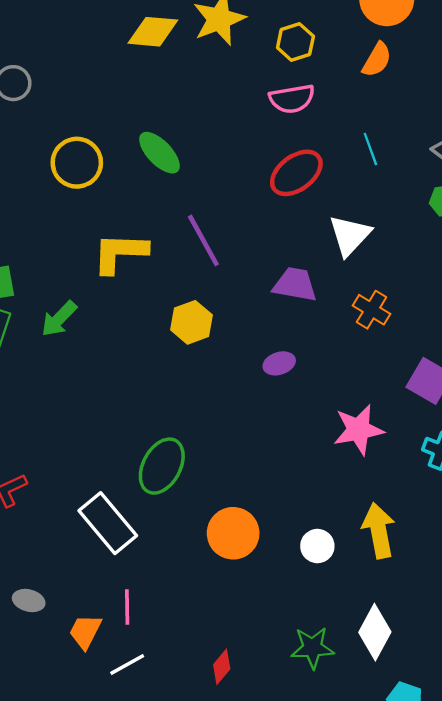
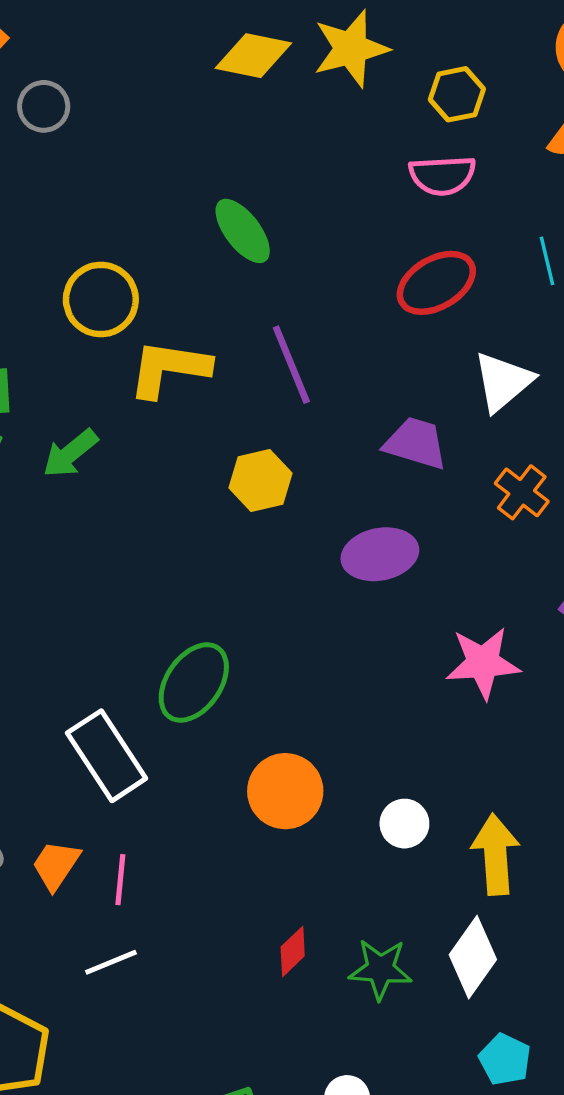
yellow circle: (77, 163) -> (101, 299), moved
purple ellipse: (279, 363) -> (380, 554), size x1.6
yellow arrow: (379, 531) -> (496, 854), moved
orange trapezoid: (85, 632) -> (56, 865), moved
red diamond: (222, 667) -> (293, 951), moved

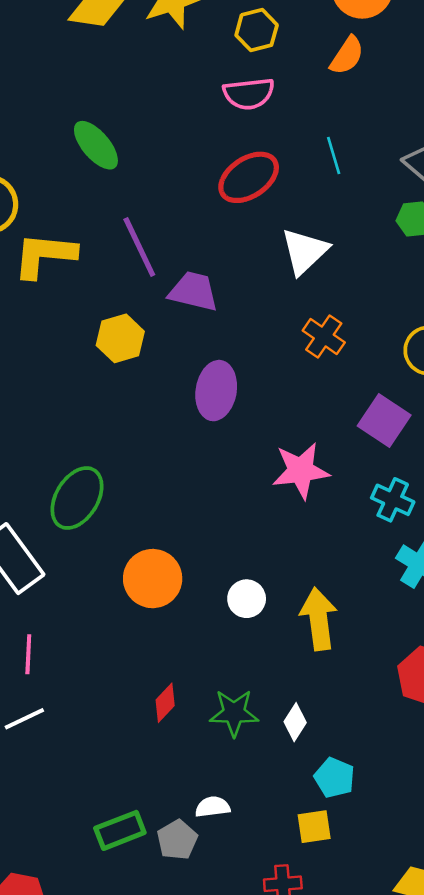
purple trapezoid: (416, 443) -> (194, 291), moved
purple ellipse: (380, 554) -> (216, 391), turned -66
white diamond: (473, 957) -> (295, 722), moved, size x0.6

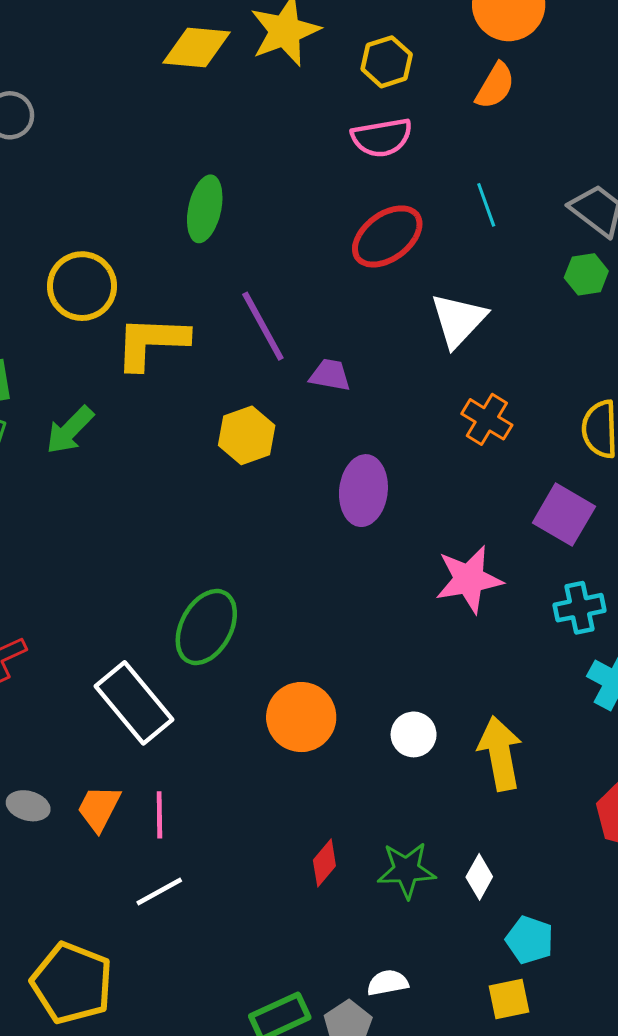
green ellipse: (96, 145) -> (205, 209), turned 56
purple trapezoid: (194, 291) -> (330, 375), size x0.7
cyan cross: (393, 500) -> (579, 608), turned -33

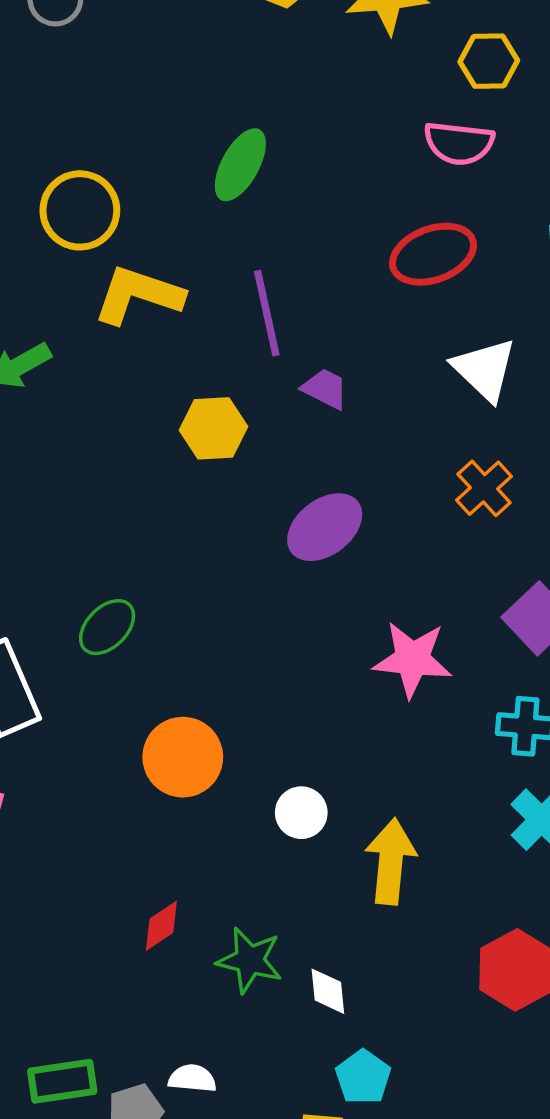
white triangle: (458, 320) -> (485, 369), turned -46
purple ellipse: (363, 491) -> (325, 527), turned 30
green ellipse: (206, 627) -> (107, 627), size x0.7
white diamond: (479, 877) -> (328, 991), turned -51

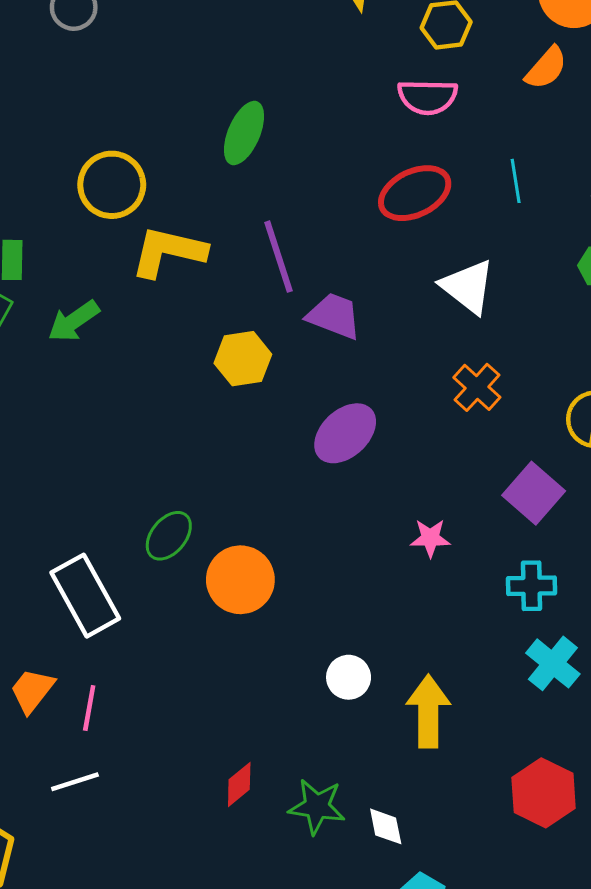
purple trapezoid: (325, 389) -> (334, 316), size x1.4
pink star: (412, 659) -> (430, 538), size x0.6
orange circle: (183, 757) -> (240, 580), moved

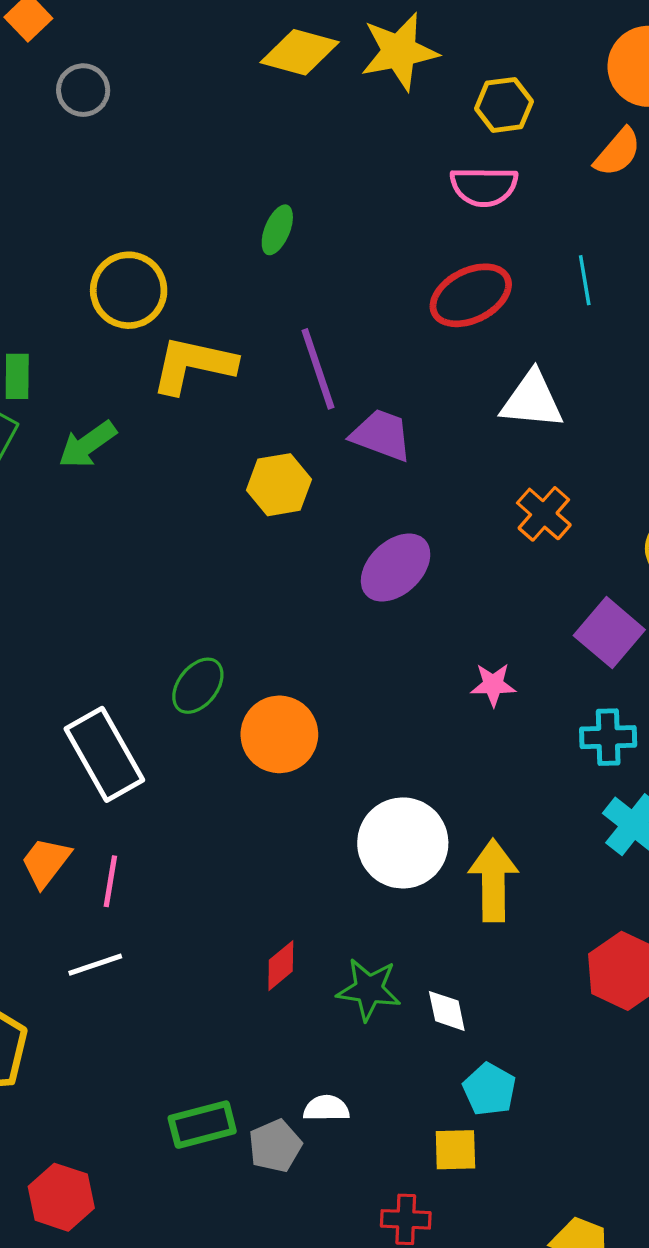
green ellipse: (244, 133) -> (277, 230), size x0.7
white triangle: (468, 287) -> (532, 400), turned -32
white circle: (349, 677) -> (403, 843), size x1.8

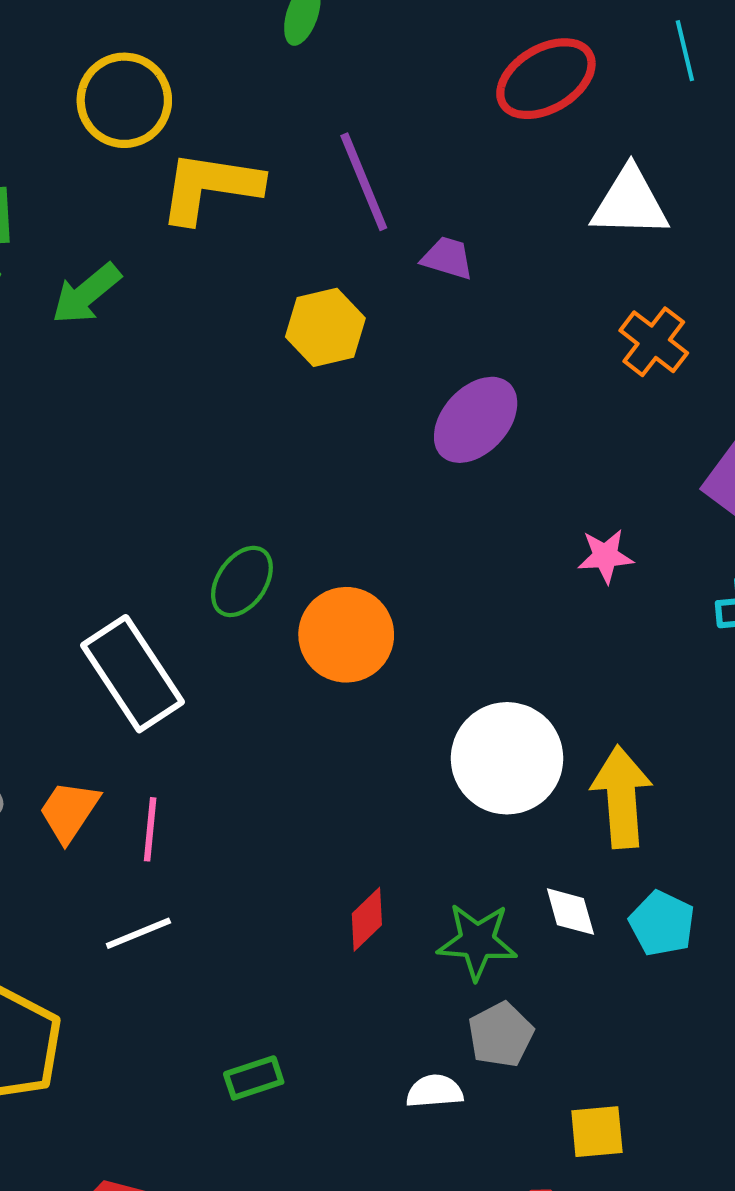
purple trapezoid: (381, 435) -> (447, 258), size x0.7
white diamond: (447, 1011) -> (570, 912), moved
cyan pentagon: (489, 1089) -> (662, 923), moved
green rectangle: (202, 1125) -> (254, 1078), moved, size x0.7
gray pentagon: (275, 1146) -> (501, 1035), moved

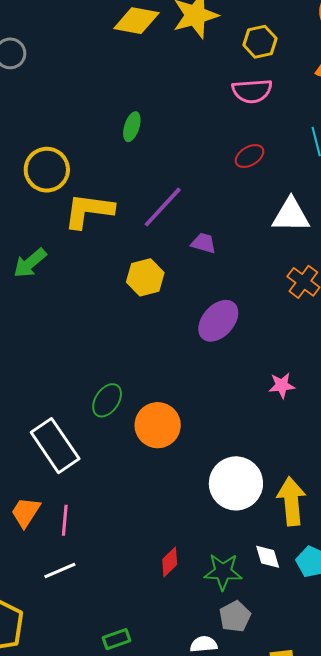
red ellipse: (546, 79) -> (250, 156), size x0.6
purple line: (364, 182) -> (163, 207), turned 66

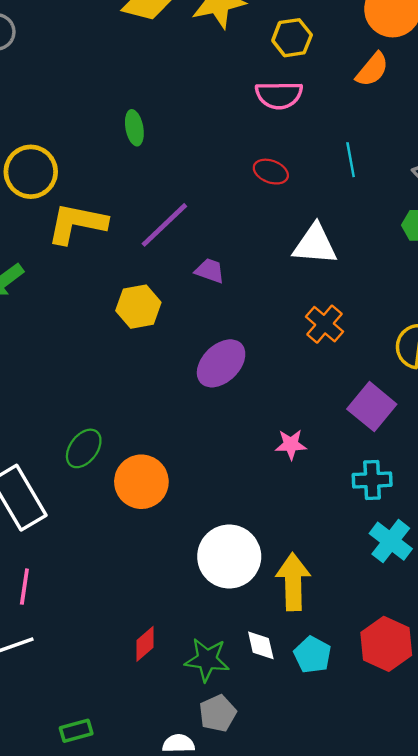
green ellipse: (132, 127) -> (134, 128), turned -32
red ellipse: (250, 156) -> (271, 172), turned 48

